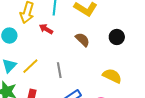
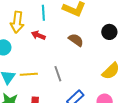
yellow line: (30, 66) -> (29, 74), turned 48
yellow semicircle: (112, 76) -> (111, 71), turned 120

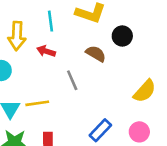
black circle: (109, 32) -> (122, 36), moved
gray line: (58, 74) -> (72, 80), moved

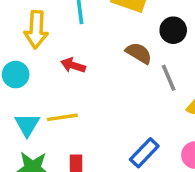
red arrow: (46, 51) -> (73, 65), moved
gray line: (72, 80) -> (169, 78), moved

